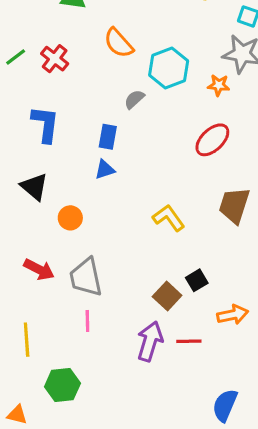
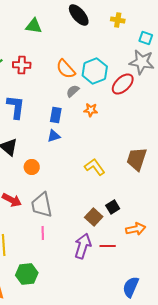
orange semicircle: (119, 43) -> (66, 69), moved
red cross: (55, 59) -> (22, 65), turned -36
orange star: (219, 85) -> (91, 110), moved
red ellipse: (212, 140) -> (123, 84), moved

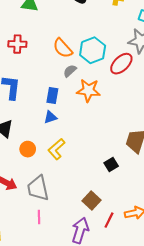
orange star: (91, 110) -> (88, 90), size x1.6
yellow L-shape: (95, 167) -> (57, 149), moved, turned -95
black square: (113, 207) -> (111, 165), moved
red line: (108, 246) -> (109, 220), moved, turned -63

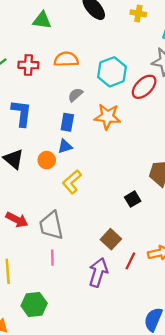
orange semicircle: (63, 48) -> (66, 59), moved, turned 130
gray semicircle: (70, 71) -> (75, 95), moved
orange circle: (28, 149) -> (47, 160), moved

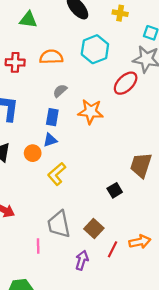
cyan hexagon: (112, 72) -> (95, 49), moved
gray trapezoid: (51, 225) -> (59, 224), moved
purple arrow: (98, 272) -> (82, 260), size x0.7

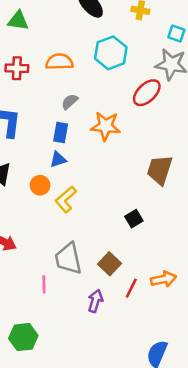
green triangle: (28, 20) -> (18, 21), moved
orange circle: (33, 153) -> (40, 185), moved
brown trapezoid: (141, 165) -> (160, 170), moved

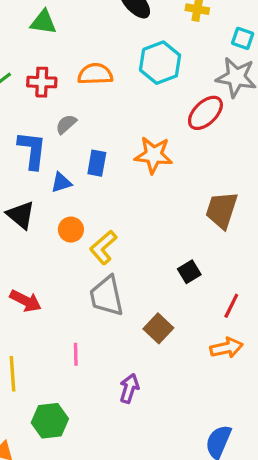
gray semicircle: (70, 102) -> (66, 124), moved
blue triangle: (58, 160) -> (61, 183), moved
gray trapezoid: (68, 259) -> (107, 296), moved
red line: (131, 288) -> (231, 306), moved
purple arrow: (95, 301) -> (129, 388), moved

